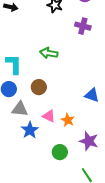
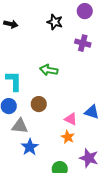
pink triangle: (49, 116) -> (71, 119), moved

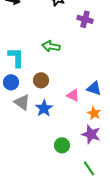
gray triangle: (20, 126) -> (22, 102), turned 30
orange star: (68, 137) -> (94, 113), moved
blue star: (30, 147) -> (44, 108), moved

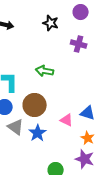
brown circle: (41, 80) -> (35, 105), size x1.5

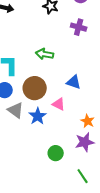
blue triangle: (88, 113) -> (74, 82), moved
pink triangle: (67, 120) -> (59, 104), moved
purple star: (85, 159) -> (85, 142), turned -30

